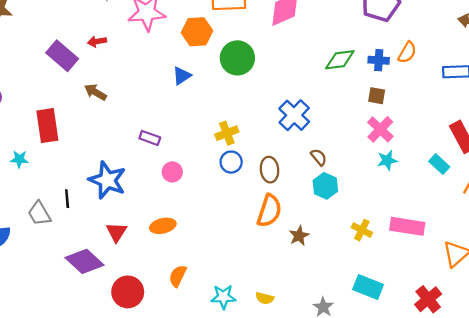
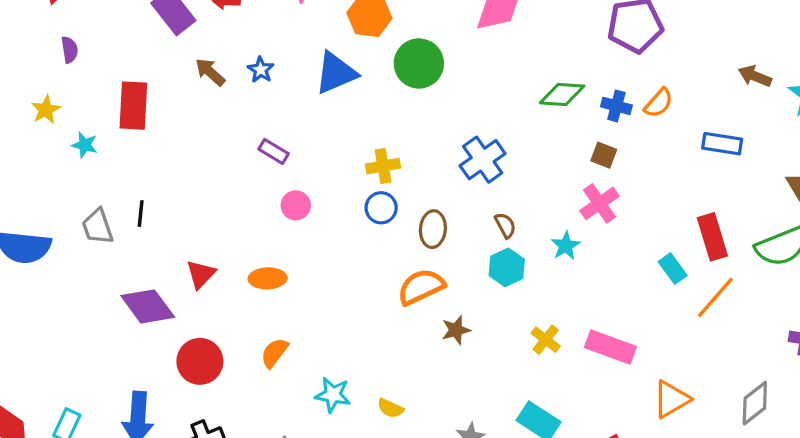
blue triangle: (182, 76) -> (336, 73), size x1.6
cyan star: (387, 160) -> (566, 246), moved, turned -30
blue star: (107, 180) -> (261, 70), moved, size x0.5
orange semicircle: (269, 211) -> (421, 287), turned -144

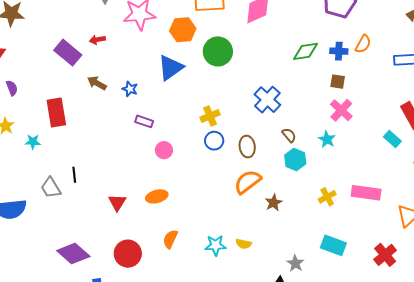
blue star: (261, 70) -> (130, 89), moved
purple diamond: (148, 306) -> (73, 253), moved
yellow cross: (546, 340) -> (327, 197), turned 36
cyan star: (333, 395) -> (215, 245), moved
yellow semicircle: (390, 408) -> (243, 244), moved

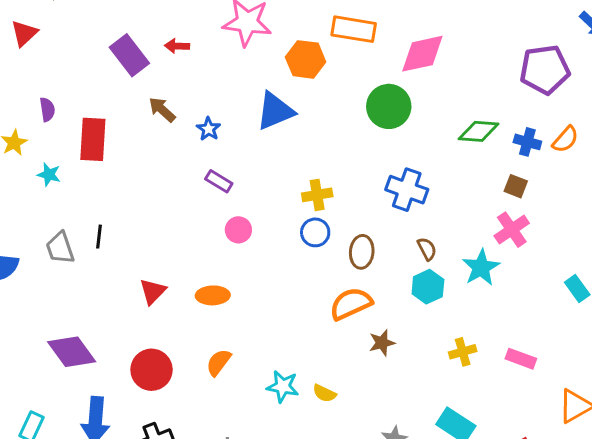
green circle: (218, 51) -> (389, 106), moved
purple semicircle: (12, 88) -> (47, 109), moved
blue cross: (267, 100) -> (407, 190), turned -36
cyan star: (327, 139) -> (481, 267), size x1.4
pink rectangle: (366, 193) -> (521, 359), size x0.7

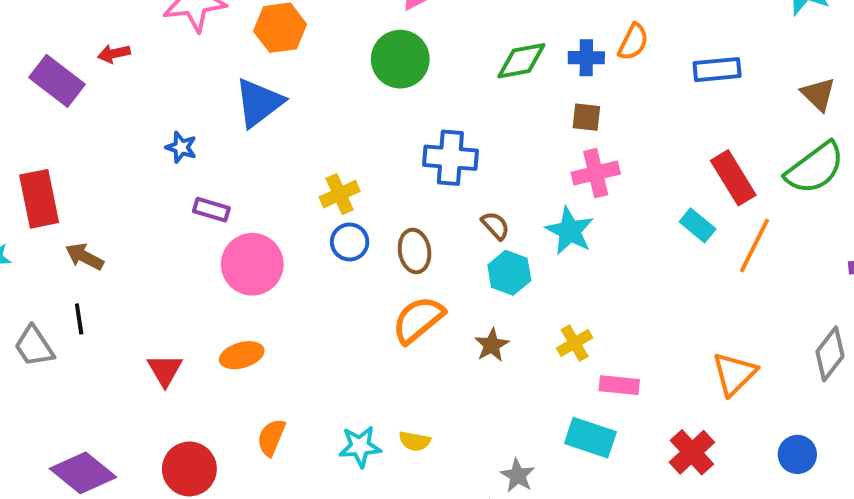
brown arrow: (162, 110) -> (84, 257), moved
pink circle: (238, 230) -> (252, 264), size x1.8
pink cross: (512, 230) -> (596, 173), turned 36
brown star: (382, 343) -> (492, 345), moved
pink rectangle: (521, 359) -> (619, 385), moved

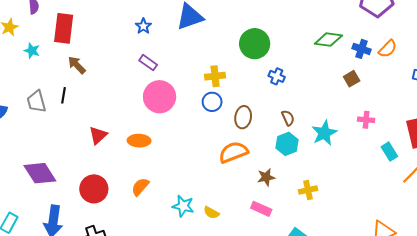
green circle: (400, 59) -> (255, 44), moved
brown square: (586, 117) -> (352, 79), turned 35
blue cross: (450, 158) -> (277, 76), size x0.6
pink cross: (596, 173) -> (366, 120), moved, size x0.7
pink rectangle: (619, 385) -> (261, 209), moved

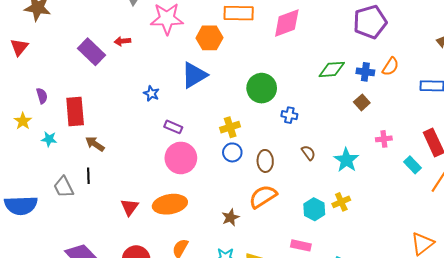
purple rectangle: (148, 63) -> (173, 127), moved
orange ellipse: (139, 141) -> (170, 204), size x1.5
cyan hexagon: (287, 144) -> (314, 209), moved
brown star: (266, 177) -> (230, 217), moved
yellow cross: (308, 190) -> (341, 202), moved

